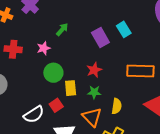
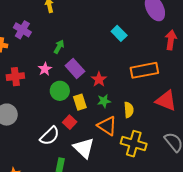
purple rectangle: (100, 38) -> (75, 68), moved

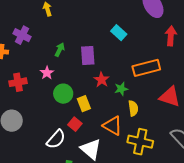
purple rectangle: (75, 68) -> (88, 55), moved, turned 42
green star: (104, 101) -> (121, 89), moved

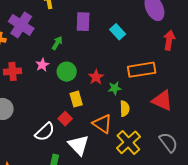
purple cross: (22, 35) -> (21, 25), size x1.4
purple rectangle: (88, 55) -> (83, 22), moved
green circle: (63, 94) -> (67, 72), moved
yellow cross: (140, 142) -> (128, 142), turned 30

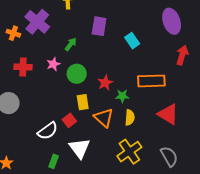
orange triangle: (102, 124) -> (104, 118), moved

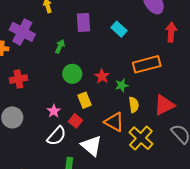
pink star: (53, 64) -> (54, 111), moved
red triangle: (168, 114) -> (164, 105), moved, turned -45
orange triangle: (104, 118) -> (114, 122), moved

